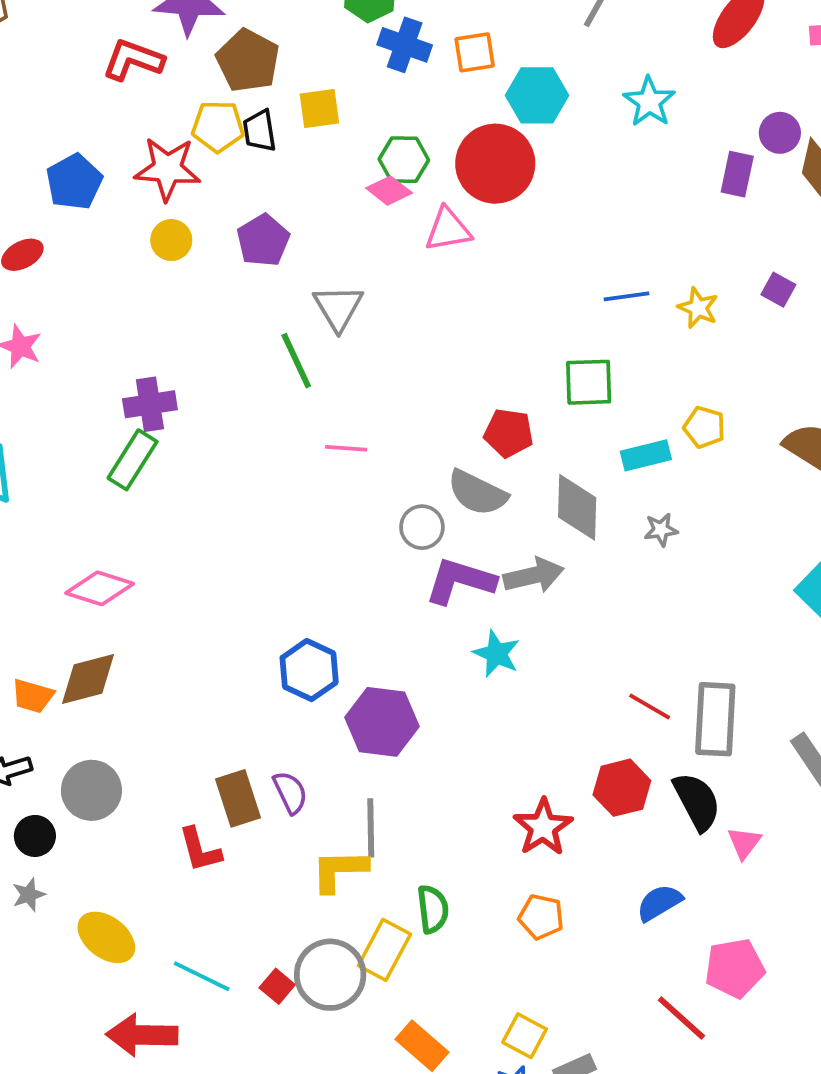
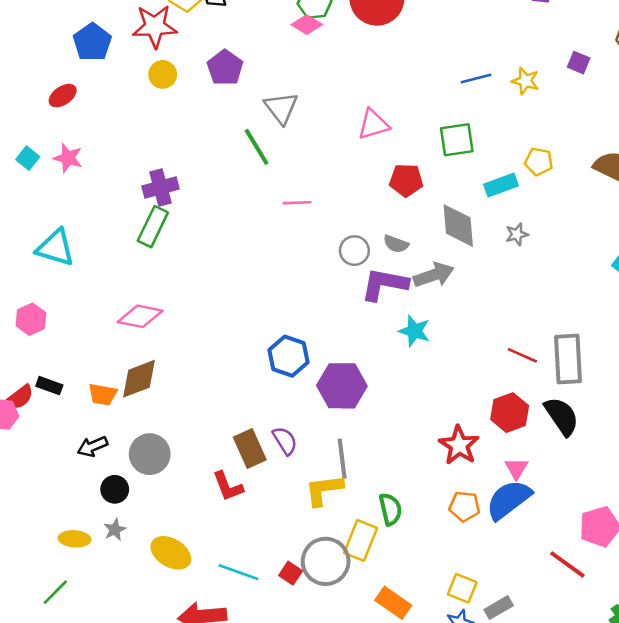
pink triangle: (448, 229) -> (373, 124), moved
gray semicircle: (477, 493) -> (396, 244), moved, size x0.6
pink triangle: (744, 843) -> (516, 468), moved
blue semicircle: (659, 903) -> (509, 500), moved, size x1.5

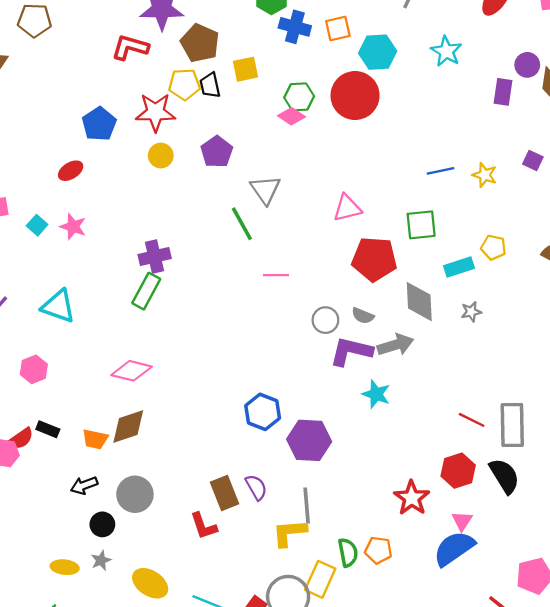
red pentagon: (406, 180) -> (374, 259), size x1.5
orange pentagon: (464, 506) -> (378, 550), moved

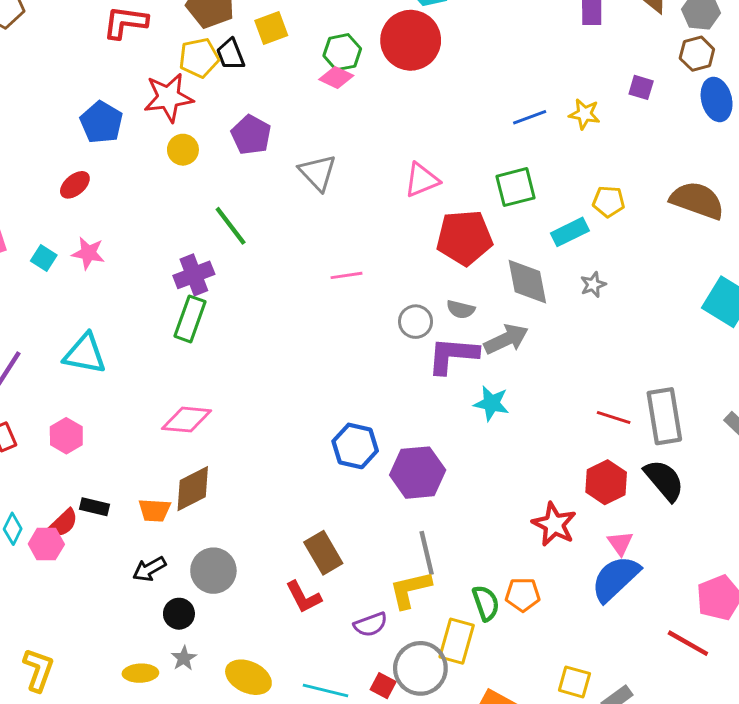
green line: (242, 224) -> (231, 226), moved
purple semicircle: (256, 487) -> (371, 624), moved, turned 108

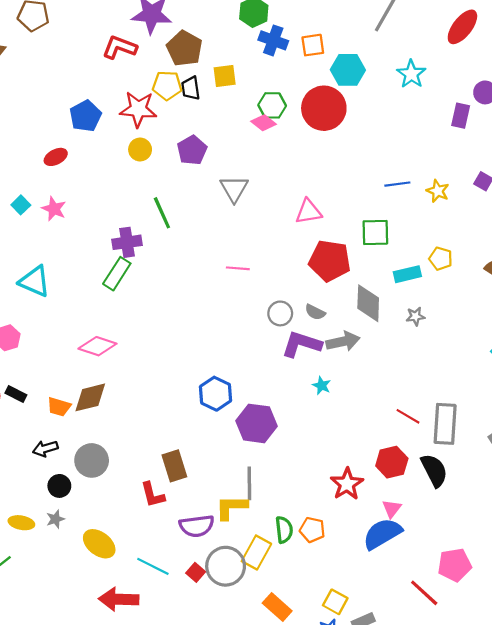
cyan star: (491, 403) -> (322, 386), size x0.7
purple semicircle: (371, 624) -> (197, 526), size x1.4

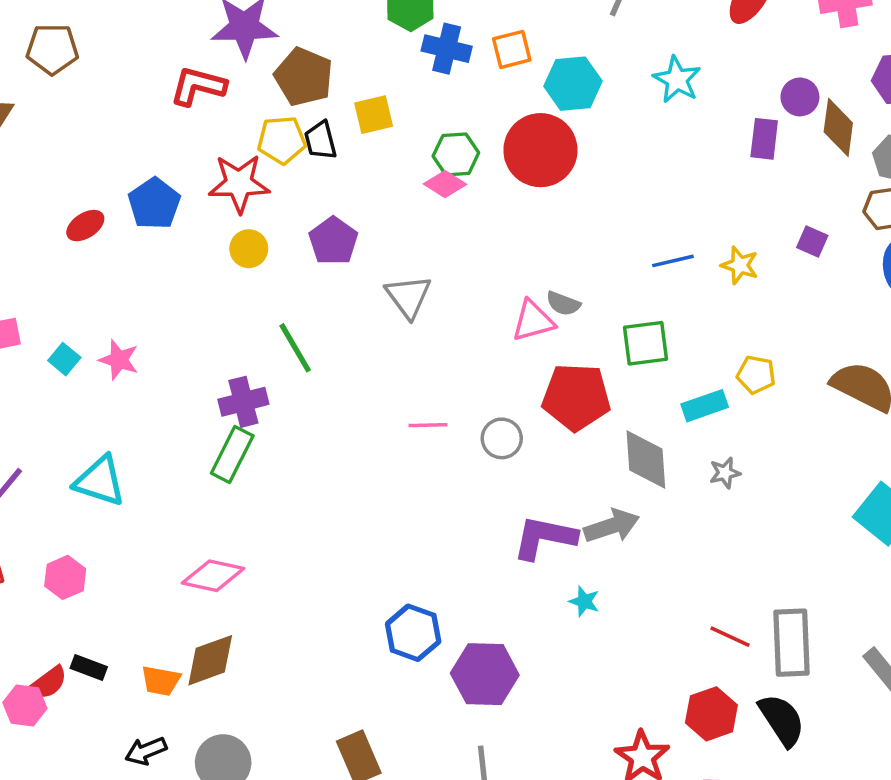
red ellipse: (56, 157) -> (85, 226), moved
gray semicircle: (315, 312) -> (563, 304), moved
gray circle: (280, 313) -> (502, 438), moved

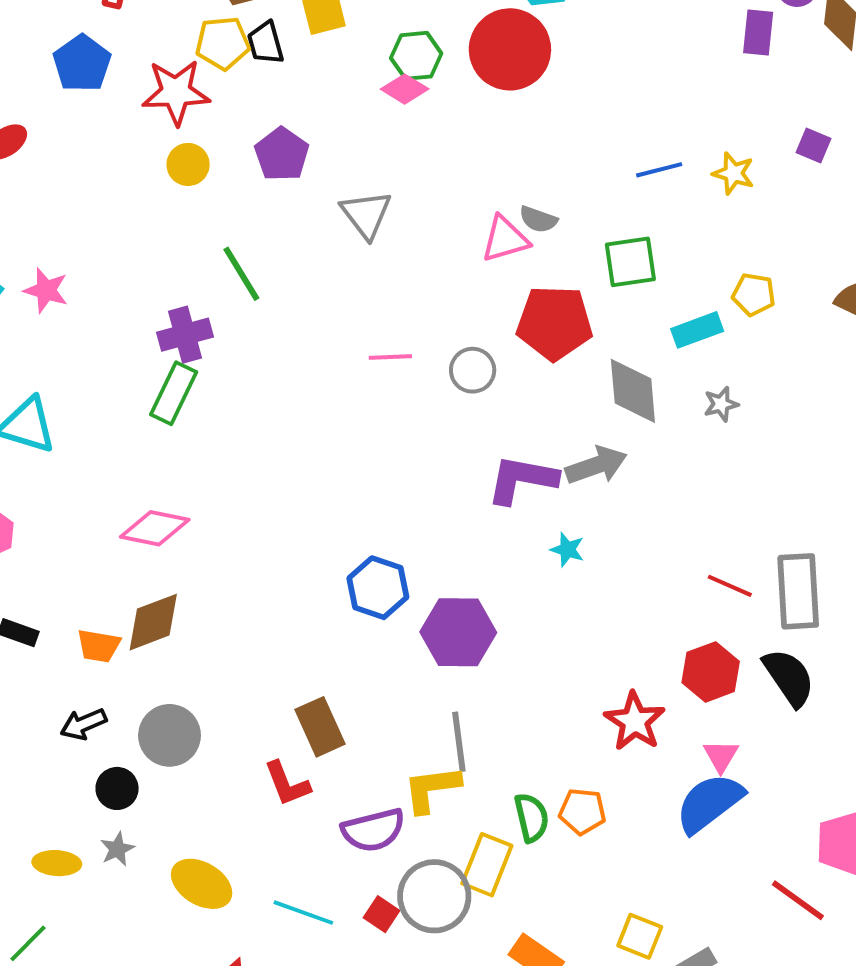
blue pentagon: (154, 204) -> (82, 63), moved

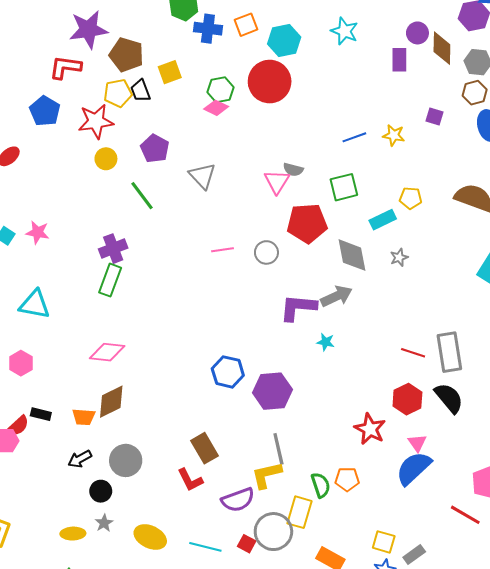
pink triangle: (505, 239) -> (277, 182), turned -36
green line: (241, 274) -> (142, 196), moved

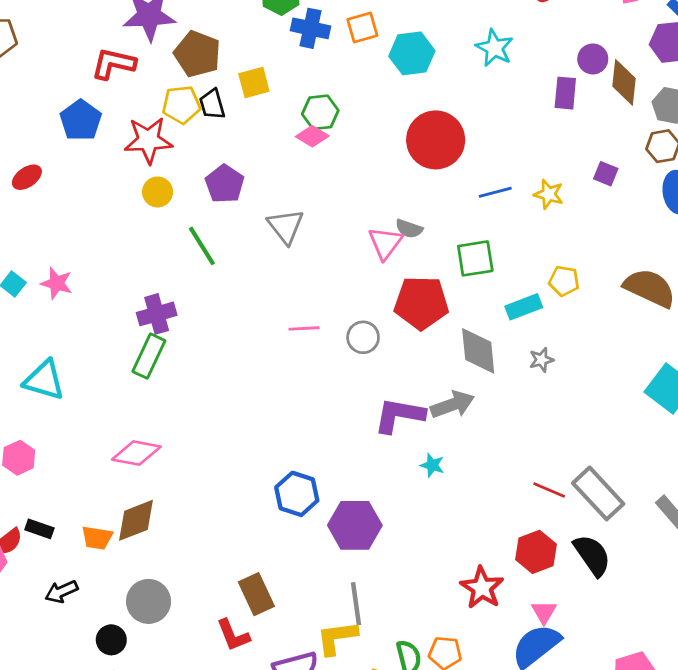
red circle: (270, 82) -> (436, 140), moved
gray rectangle: (449, 352) -> (598, 493), turned -39
black arrow: (80, 459) -> (61, 592), moved

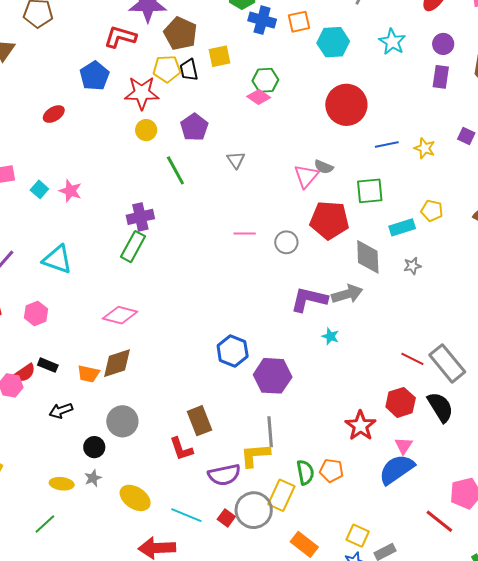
purple circle: (593, 59) -> (443, 44), moved
gray triangle: (286, 226) -> (236, 160), size x0.7

